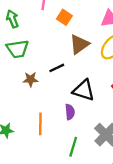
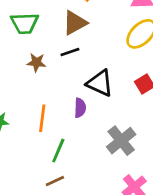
brown triangle: (79, 44) -> (75, 23), moved
green line: (73, 147) -> (58, 151), moved

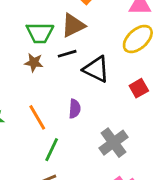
green trapezoid: (25, 23) -> (40, 33), moved
black triangle: (100, 83) -> (96, 69), moved
orange line: (42, 118) -> (37, 117), turned -40

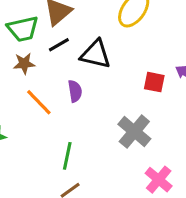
red square: (139, 88) -> (154, 82), moved, turned -36
purple semicircle: (75, 109) -> (75, 91), moved
orange line: (37, 117) -> (39, 102), moved

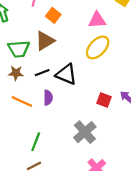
black line: (59, 45) -> (42, 73), moved
orange line: (39, 102) -> (22, 101), turned -30

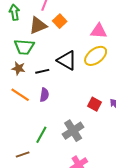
brown triangle: (45, 41) -> (38, 25), moved
black triangle: (66, 74) -> (67, 60), moved
green line: (36, 142) -> (41, 135), moved

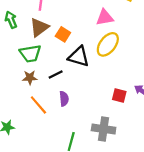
orange square: (60, 21) -> (63, 34), moved
orange line: (20, 95) -> (38, 105), turned 30
gray cross: (73, 131) -> (104, 129), turned -35

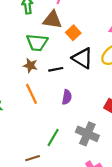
brown triangle: (39, 27) -> (52, 20), turned 30
purple semicircle: (64, 99) -> (67, 97), moved

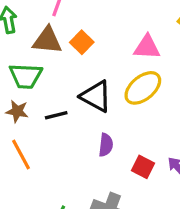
orange square: (73, 33) -> (82, 42), moved
purple semicircle: (67, 97) -> (106, 145), moved

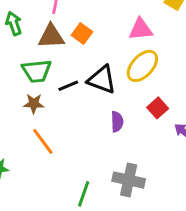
black line: (56, 115) -> (68, 86), moved
red square: (143, 167) -> (158, 108), moved, turned 30

